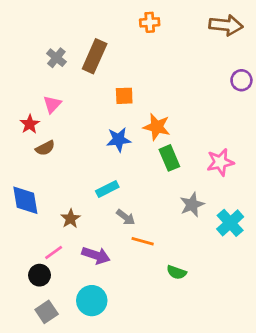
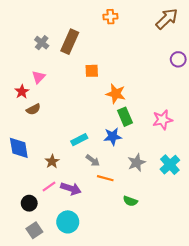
brown arrow: (226, 25) -> (167, 19), turned -50
blue star: (119, 140) -> (113, 136), moved
gray star: (192, 205) -> (137, 163), moved
pink line: (54, 253) -> (49, 187), moved

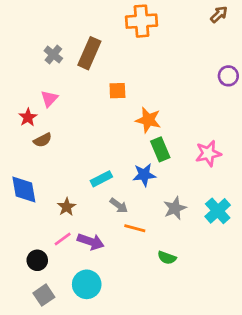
orange cross: (110, 17) -> (141, 21), size x1.6
brown arrow: (167, 19) -> (219, 14), moved, size x0.6

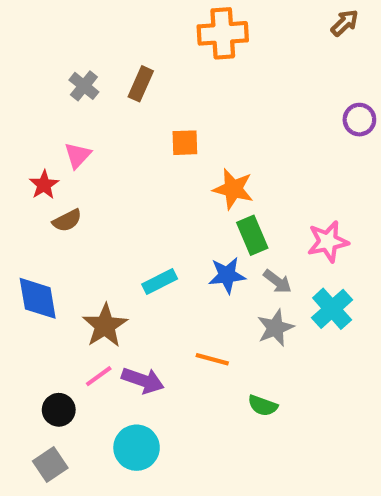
brown rectangle: (89, 53) -> (141, 84), size x0.7
gray arrow: (119, 206) -> (277, 282), moved
brown star: (67, 207) -> (105, 326), size x1.5
cyan cross: (218, 211) -> (332, 309), moved
gray square: (44, 295) -> (50, 464), moved

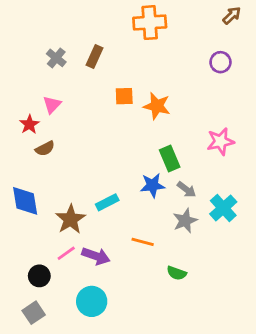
purple circle: (359, 120) -> (220, 62), moved
orange star: (233, 189) -> (157, 106), moved
pink star: (328, 242) -> (220, 141), moved
cyan rectangle: (160, 282) -> (107, 202), moved

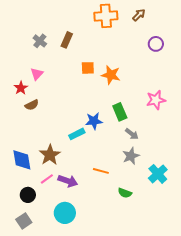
brown arrow: (232, 15) -> (139, 15), moved
blue star: (153, 185) -> (94, 121), moved
blue diamond: (25, 201) -> (22, 160), moved
cyan rectangle: (107, 202) -> (77, 134), moved
cyan cross: (223, 208) -> (158, 174), moved

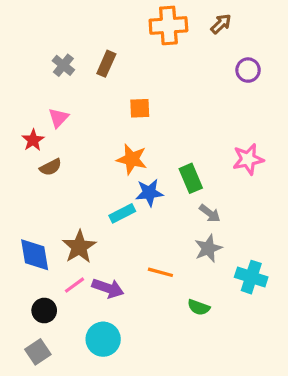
orange star: (111, 75) -> (132, 159), moved
cyan cross: (158, 174) -> (251, 277), turned -30

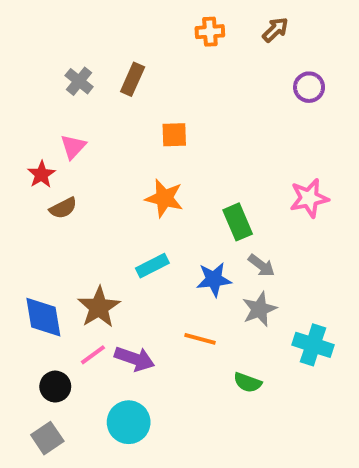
orange cross: (168, 25) -> (210, 32), size x0.6
blue star: (149, 193) -> (214, 279), moved

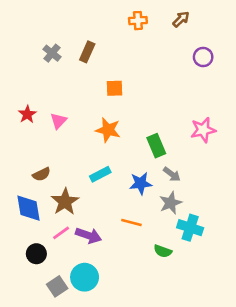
pink triangle: (73, 147) -> (59, 121), moved
brown semicircle: (63, 208) -> (42, 174), moved
cyan cross: (313, 345) -> (190, 228), moved
gray square: (47, 438) -> (57, 286), moved

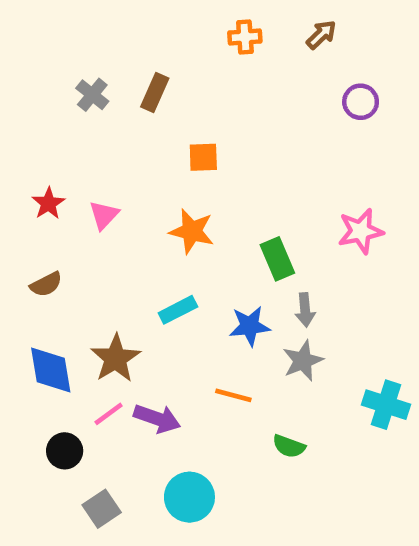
brown semicircle: (42, 174) -> (46, 284), moved
gray arrow: (172, 174) -> (305, 310), turned 48
cyan cross: (190, 228) -> (386, 405), moved
cyan circle: (85, 277) -> (189, 497), moved

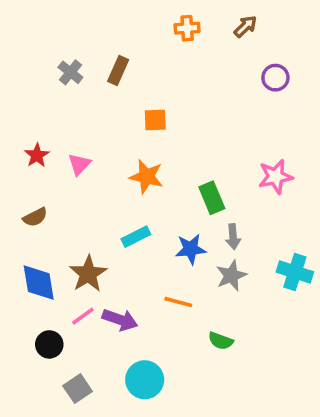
cyan cross: (386, 405) -> (295, 272), moved

